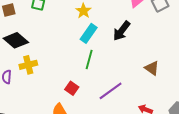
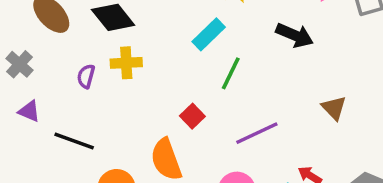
black arrow: (122, 31) -> (295, 35), turned -115
cyan rectangle: (89, 33) -> (209, 34), moved

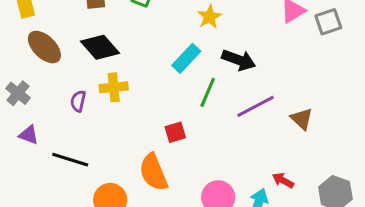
black arrow: (295, 35) -> (239, 60), moved
red square: (192, 116) -> (175, 132), turned 30
purple line: (257, 133) -> (256, 106), moved

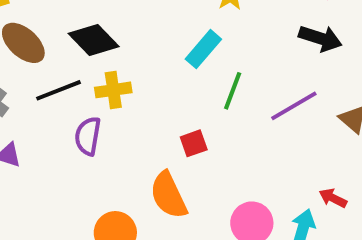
black arrow: (239, 60) -> (320, 38), moved
purple semicircle: (78, 101) -> (88, 136), moved, size x1.4
black line: (70, 160) -> (59, 90), moved, turned -36

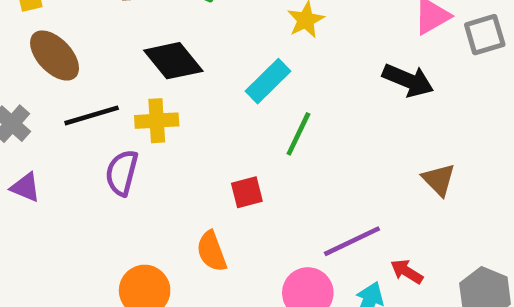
black diamond: (94, 40) -> (173, 61), moved
purple line: (294, 106) -> (352, 241), moved
orange semicircle: (169, 195) -> (212, 251), size x0.7

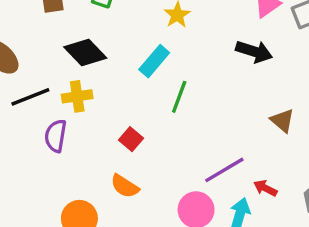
red square: (247, 192) -> (131, 139), moved, turned -30
orange semicircle: (212, 251) -> (125, 186), turned -32

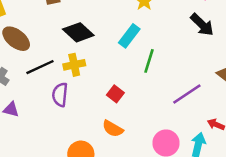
black arrow: (254, 52) -> (202, 25), turned 30
purple line: (224, 170) -> (187, 94), moved

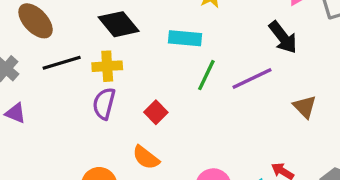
cyan rectangle: (129, 36) -> (185, 38), turned 50
purple line: (187, 94) -> (252, 79), moved
purple semicircle: (60, 95) -> (104, 104), moved

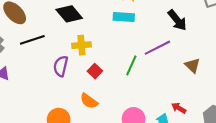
cyan rectangle: (185, 38) -> (124, 17), moved
yellow cross: (107, 66) -> (81, 45), moved
green line: (206, 75) -> (131, 65), moved

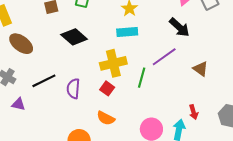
black line: (32, 40) -> (44, 81), moved
yellow cross: (81, 45) -> (113, 63), moved, size x1.4
red arrow: (179, 108) -> (194, 112), turned -128

